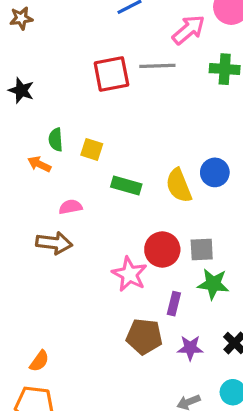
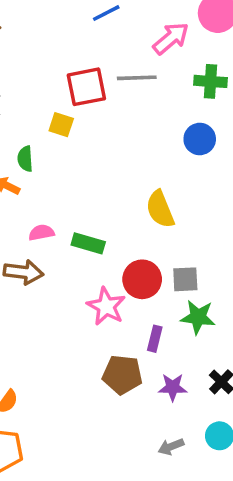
yellow square: (92, 149) -> (61, 125), moved
blue circle: (215, 172) -> (200, 139), moved
green rectangle: (126, 186) -> (88, 243), moved

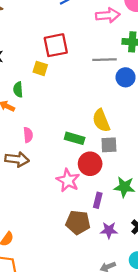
pink arrow: (171, 38) -> (108, 15), turned 35
gray line: (137, 78) -> (104, 60), moved
pink semicircle: (41, 233) -> (28, 135), turned 96
green rectangle: (88, 243) -> (75, 138), moved
gray square: (185, 279) -> (109, 145), moved

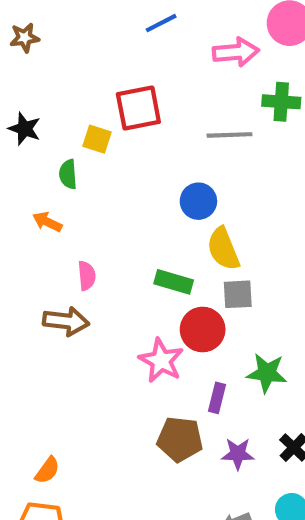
yellow square: (40, 68) -> (97, 139), moved
blue circle: (126, 77) -> (198, 201), moved
green semicircle: (18, 90) -> (68, 174), moved

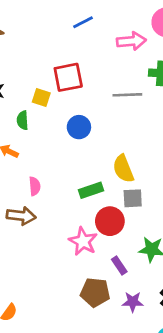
blue circle: (198, 201) -> (79, 127), moved
green rectangle: (174, 282) -> (91, 190), turned -35
purple rectangle: (217, 398) -> (119, 266), turned -48

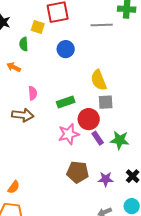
green rectangle: (91, 190) -> (66, 102), moved
pink star: (83, 241) -> (69, 134), turned 30
purple rectangle: (119, 266) -> (98, 138), moved

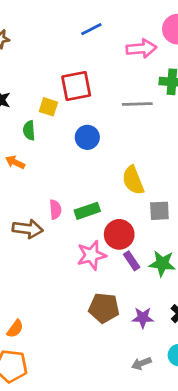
pink semicircle: (33, 93) -> (55, 209), moved
gray square: (106, 102) -> (159, 211), moved

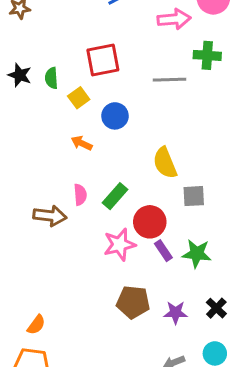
yellow square: (48, 107) -> (79, 98), moved, turned 36
green semicircle: (29, 130) -> (51, 78), moved
orange arrow: (15, 162) -> (82, 143), moved
green rectangle: (87, 211) -> (115, 196), turned -30

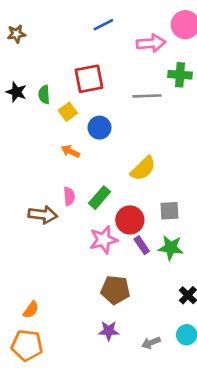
yellow semicircle: (165, 163) -> (143, 169), turned -112
gray square: (194, 196) -> (169, 211), moved
purple star: (176, 313) -> (109, 331), moved

